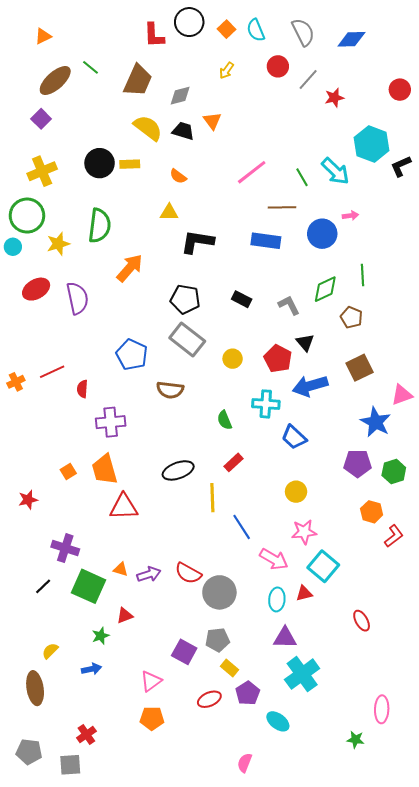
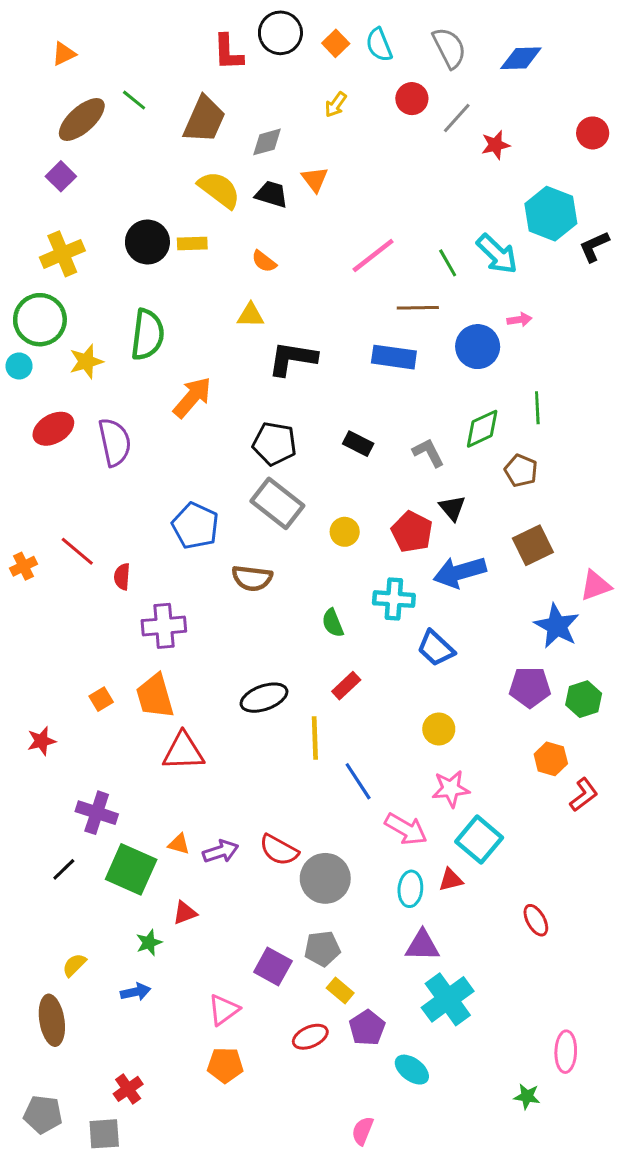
red line: (52, 372) -> (77, 551), turned 65

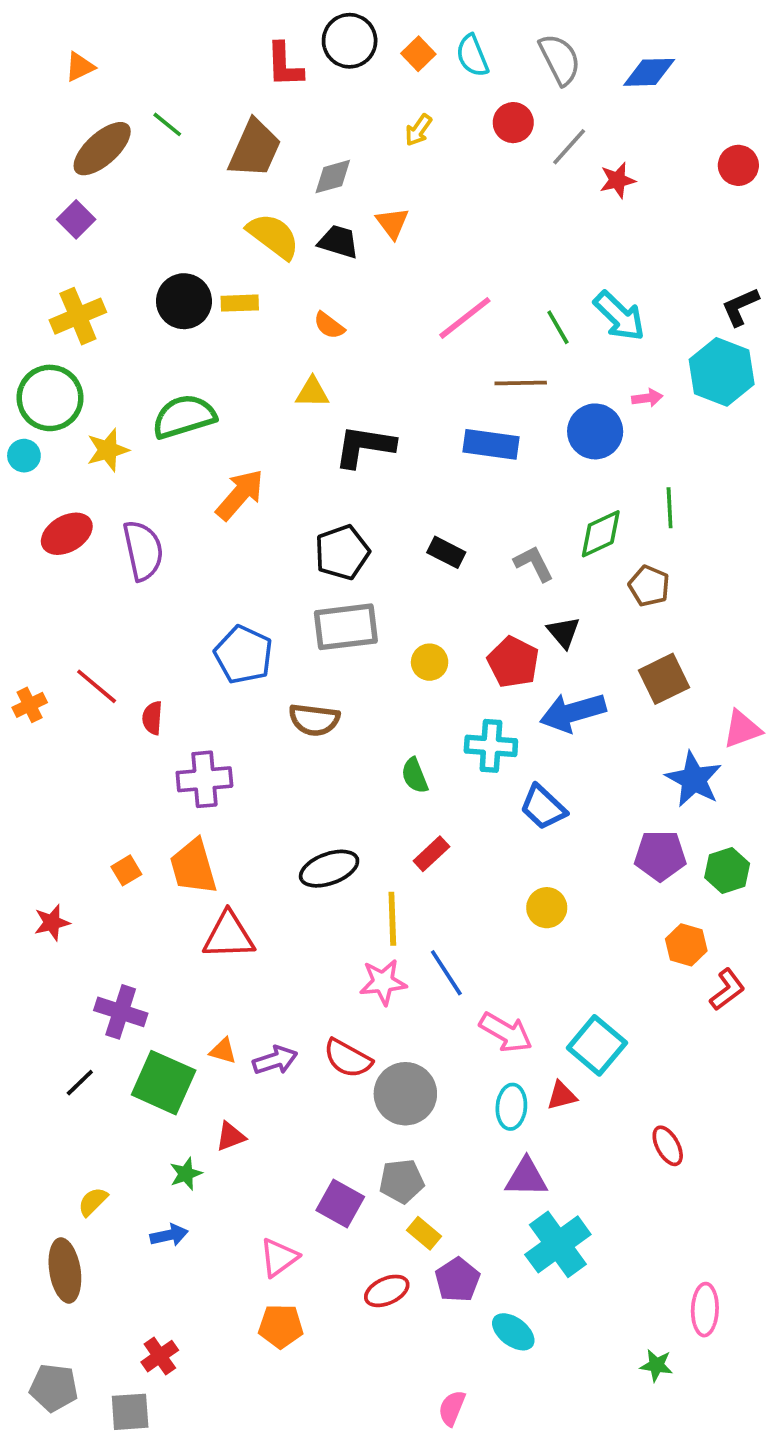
cyan hexagon: (551, 214) -> (722, 372), moved
green semicircle: (147, 335) -> (184, 417), turned -114
black pentagon: (274, 444) -> (342, 552), turned -30
gray rectangle: (277, 503) -> (346, 627), turned -45
pink star: (451, 789) -> (383, 982), moved

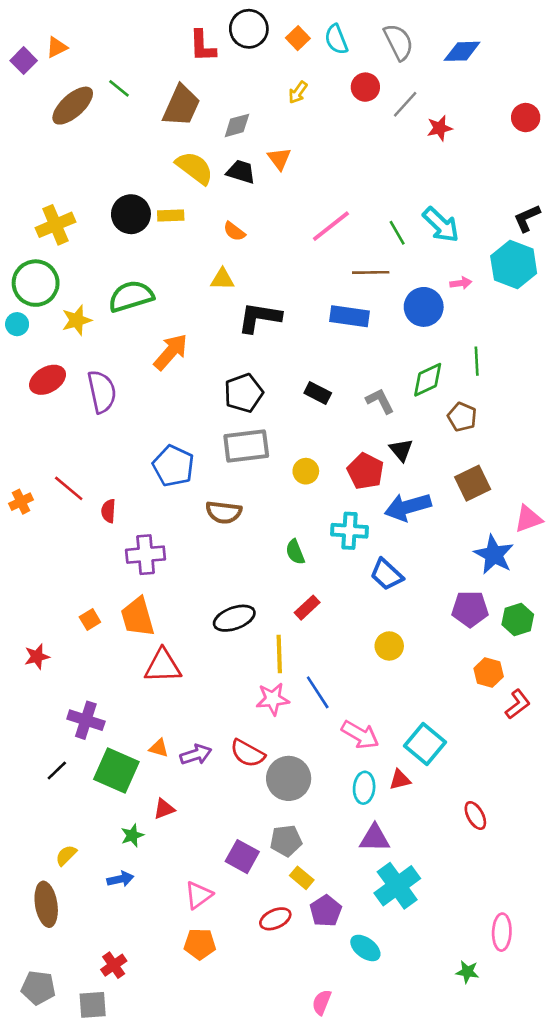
purple square: (76, 219) -> (24, 61), moved

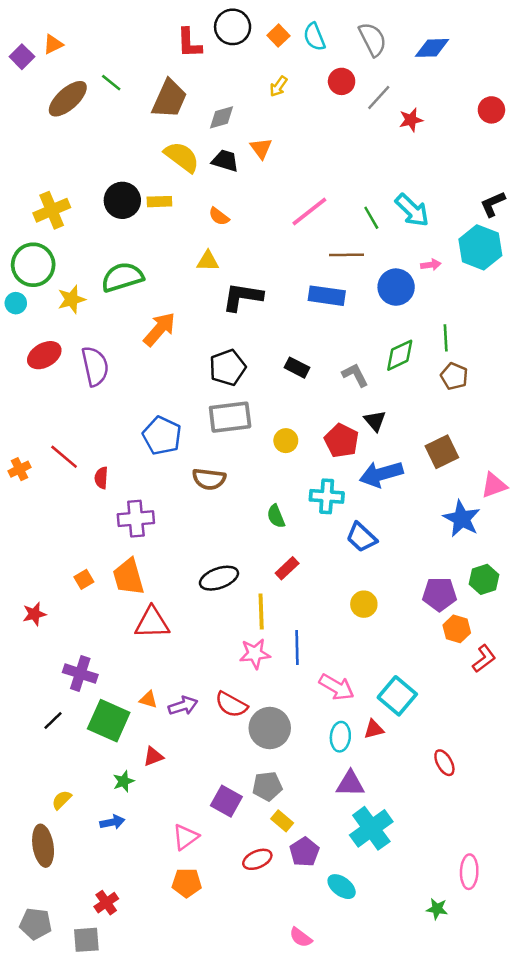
brown pentagon: (462, 417) -> (454, 376), moved
purple pentagon: (470, 609) -> (439, 594), moved
blue line: (318, 692) -> (297, 647), turned 32
pink semicircle: (322, 1002) -> (301, 937), turned -75

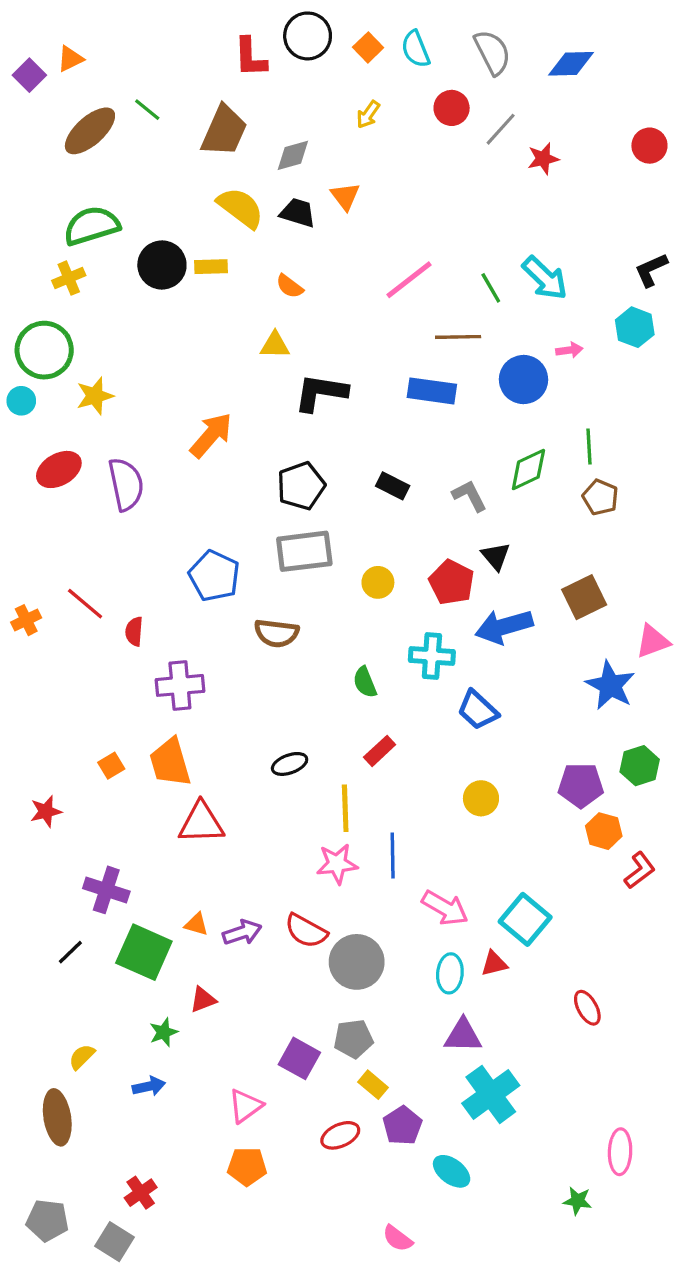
yellow cross: (52, 210) -> (69, 278), size x0.7
cyan hexagon: (480, 247) -> (635, 327), size x0.7
green semicircle: (122, 277) -> (92, 226), moved
black ellipse: (219, 578) -> (290, 764), size x0.7
gray square: (86, 940) -> (115, 1242), turned 36

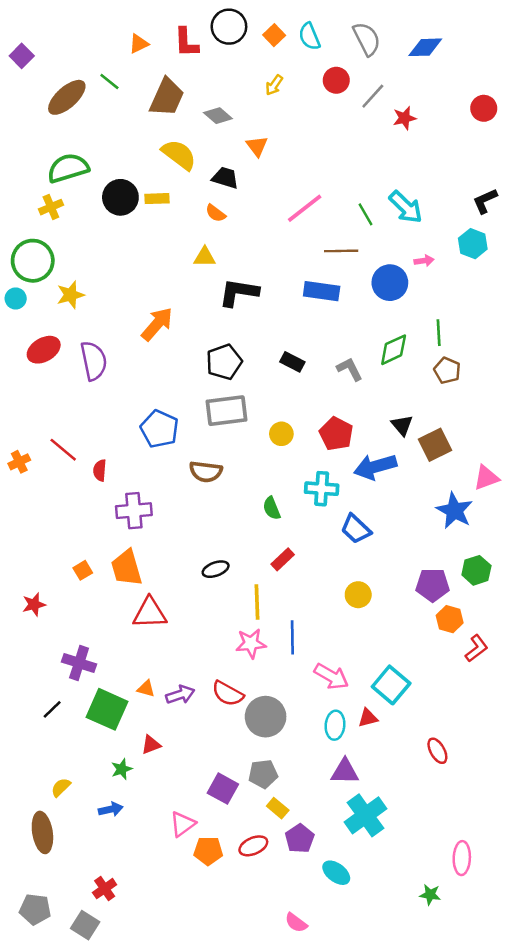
orange triangle: (70, 59) -> (139, 44), moved
gray diamond: (293, 155) -> (218, 116), turned 56
black trapezoid: (298, 213) -> (225, 178), moved
black triangle: (496, 556) -> (402, 425), moved
orange pentagon: (247, 1166) -> (208, 851), moved

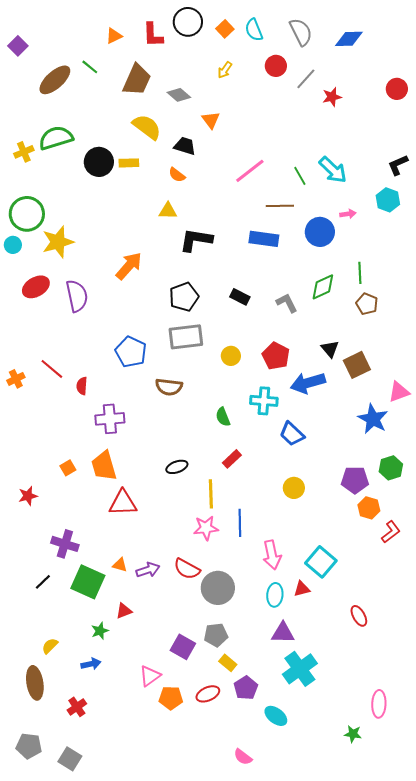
yellow cross: (51, 207) -> (24, 152), moved
yellow star: (70, 295) -> (58, 242), size x1.4
pink arrow: (331, 676) -> (272, 555), turned 48
red cross: (105, 889) -> (77, 707), moved

